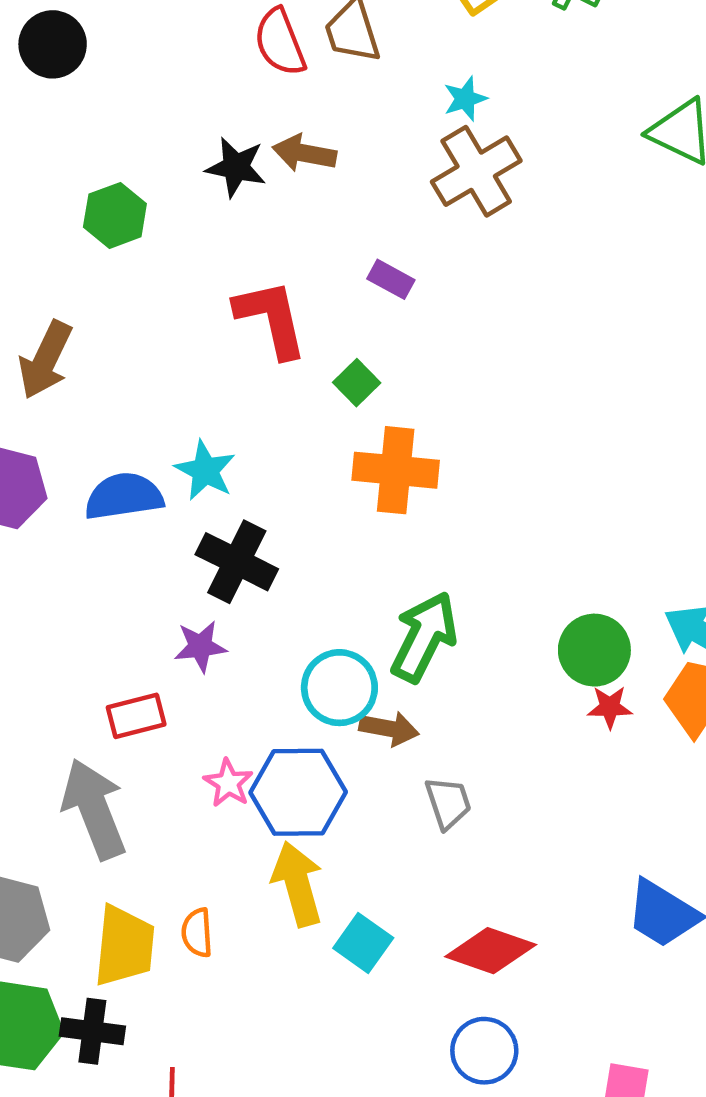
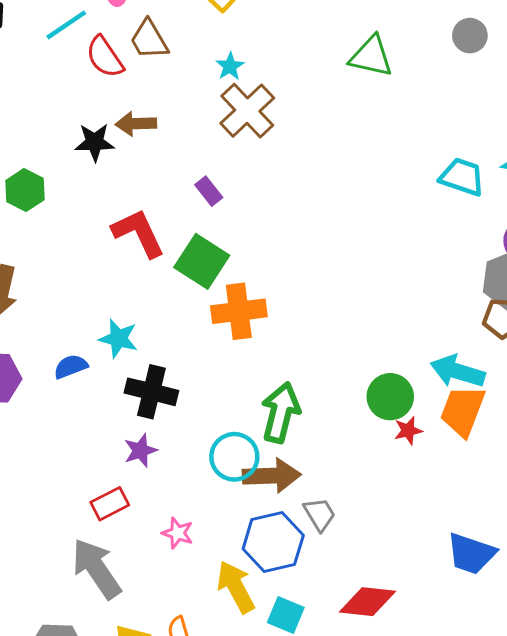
purple rectangle: (391, 279) -> (209, 191), turned 36
green square: (357, 383) -> (202, 261), size x1.8
blue semicircle: (124, 496) -> (71, 367), size x0.7
brown arrow: (389, 729) -> (272, 476), size x1.5
blue hexagon: (298, 792) -> (273, 542), moved

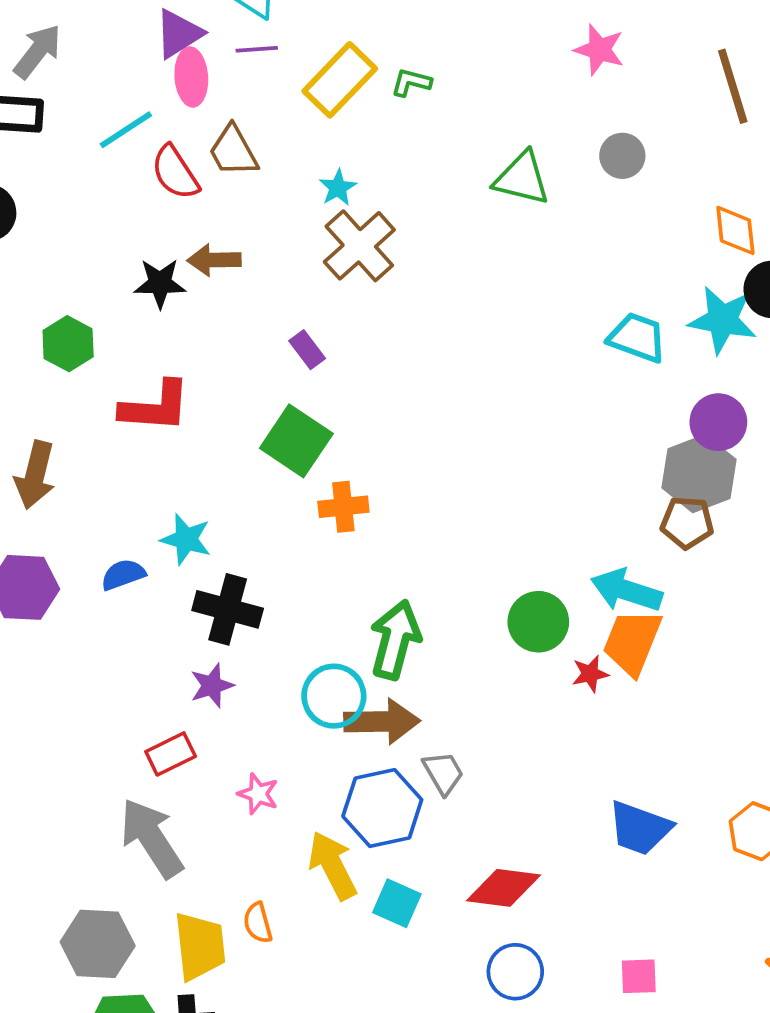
gray circle: (470, 36) -> (622, 156), moved
red L-shape: (138, 233) -> (155, 407), moved, turned 118
orange cross: (239, 311) -> (343, 507), size x0.7
red star: (408, 431) -> (590, 674), moved

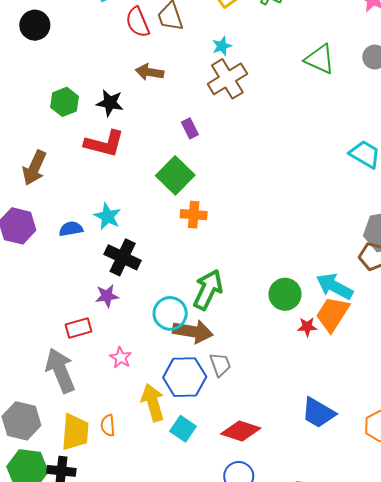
black star: (160, 283) -> (110, 103), moved

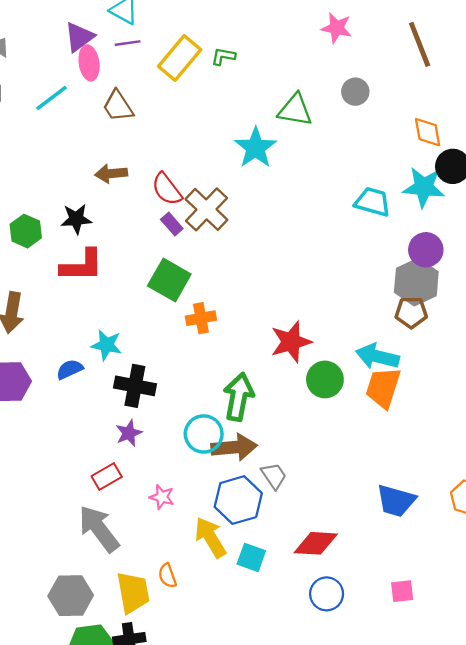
red semicircle: (138, 22) -> (167, 189), moved
cyan star: (222, 46) -> (256, 148), moved, size x1.8
brown cross: (227, 79) -> (206, 209), moved
red star: (307, 327) -> (291, 342), moved, size x1.8

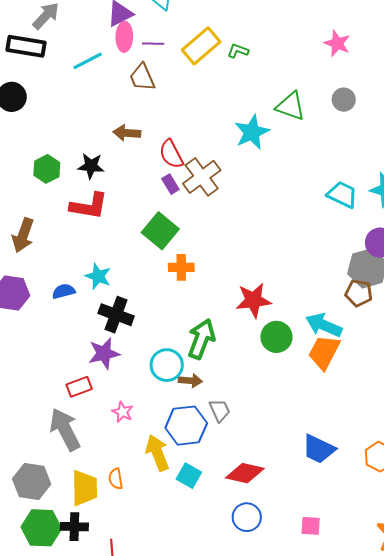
purple line: (128, 43) -> (153, 44), moved
purple star: (129, 433) -> (104, 353), size x1.4
brown arrow: (234, 447) -> (190, 381), size x0.6

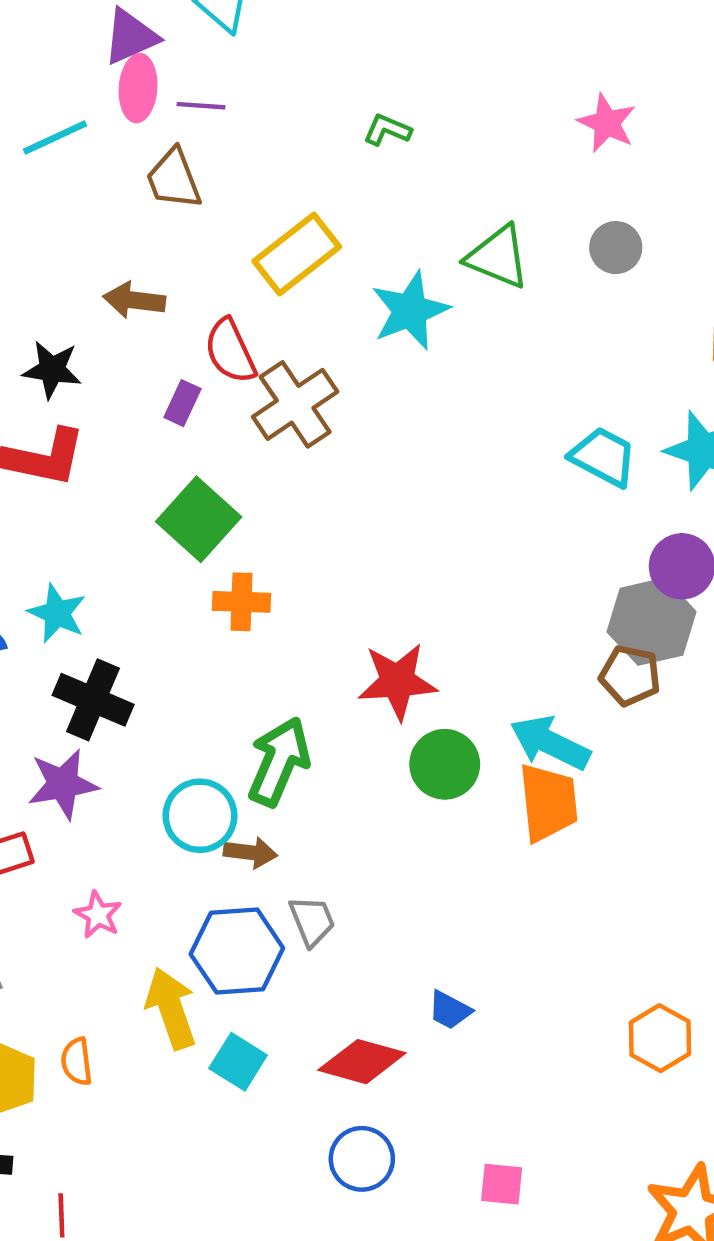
yellow rectangle: (201, 46) -> (297, 254), moved
purple rectangle: (170, 184) -> (182, 403), moved, turned 54
orange trapezoid: (324, 352) -> (548, 802), turned 144
blue trapezoid: (319, 449) -> (450, 1010), moved, size x0.6

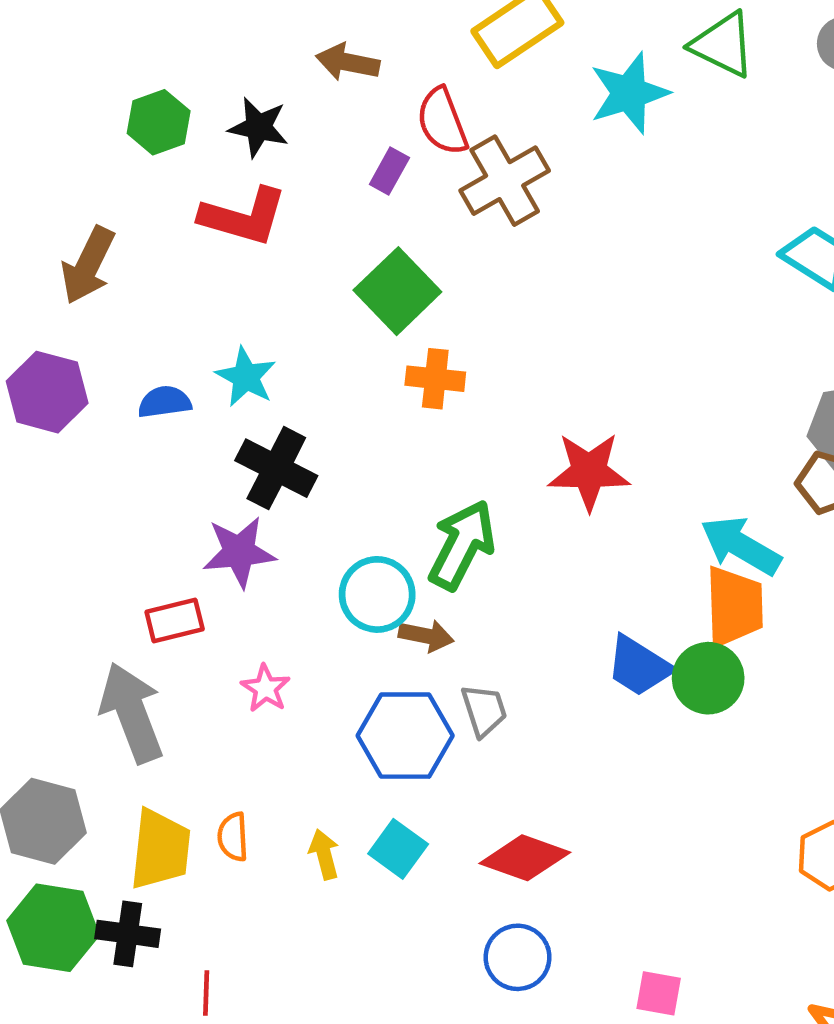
green circle: (445, 764) -> (708, 678), moved
yellow arrow: (171, 1008) -> (324, 854), moved, size x0.6
blue trapezoid: (450, 1010) -> (639, 666), moved, size x1.5

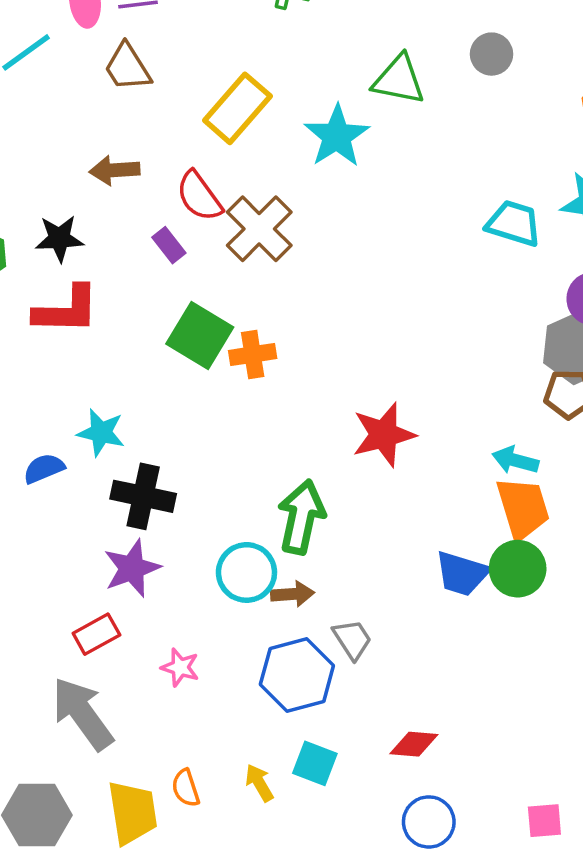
purple rectangle: (389, 171) -> (169, 245), turned -52
orange cross: (435, 379) -> (253, 354), moved
cyan arrow: (741, 546) -> (515, 460), size x0.7
red diamond: (525, 858) -> (414, 744), size x0.7

